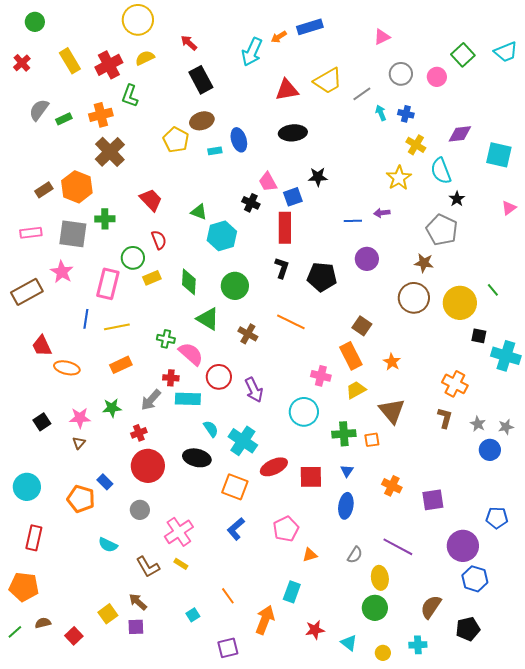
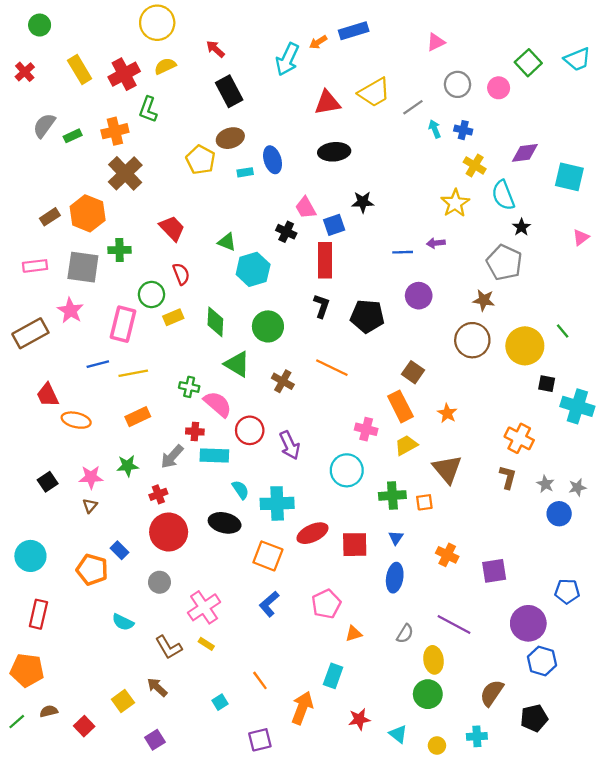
blue line: (86, 319) -> (98, 364), turned 66
cyan cross: (243, 441) -> (277, 503), turned -36
purple square: (136, 627) -> (155, 740), moved, turned -30

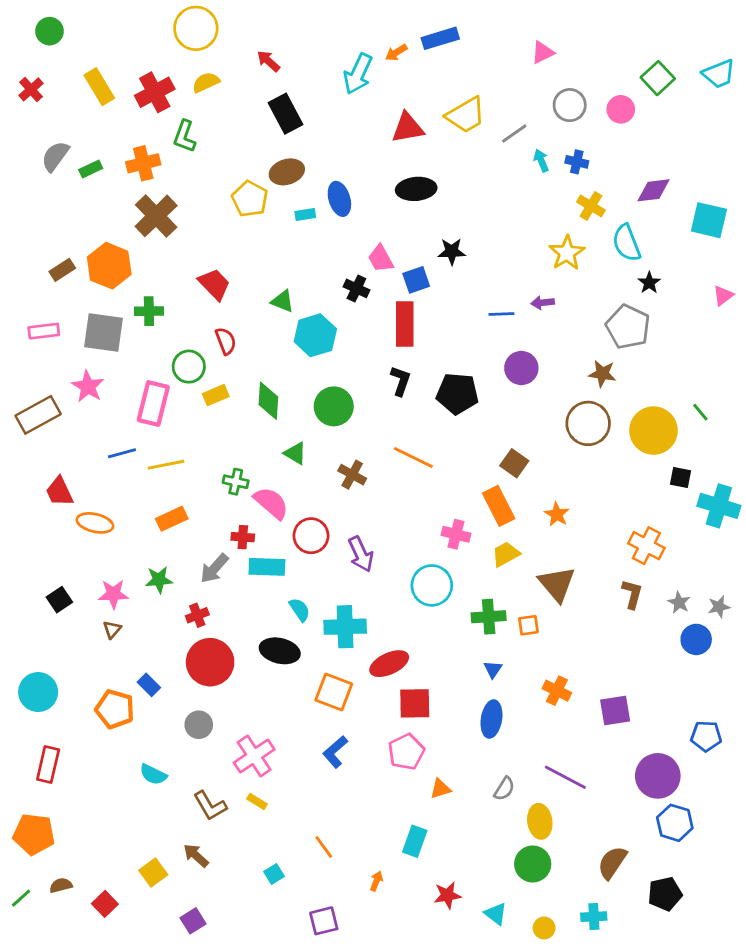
green triangle: (237, 364) -> (295, 453), size x0.7
red square: (355, 545) -> (415, 703), moved
orange arrow: (302, 708) -> (376, 881), size x0.5

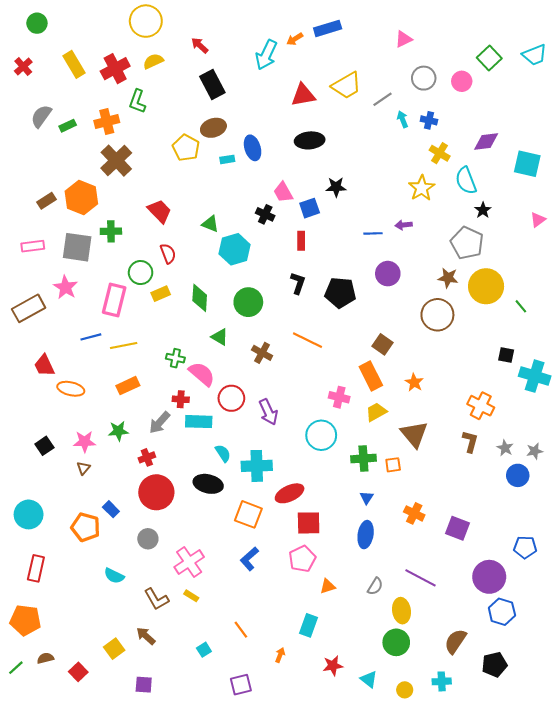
red rectangle: (405, 324) -> (301, 241), size x0.6
yellow circle: (654, 431) -> (486, 286), moved
purple square: (615, 711) -> (458, 528), turned 30
purple square: (193, 921) -> (144, 685), turned 36

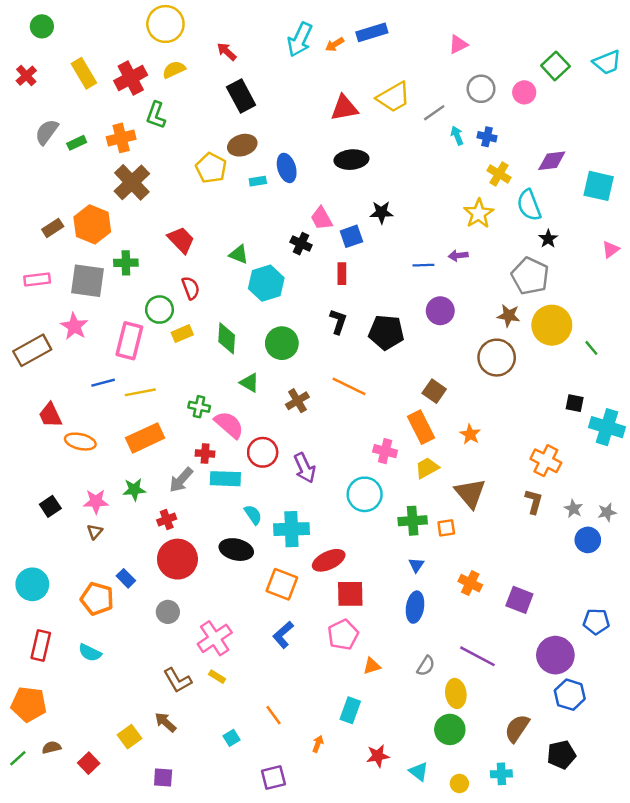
cyan arrow: (266, 55) -> (300, 40), moved
brown cross: (262, 353) -> (297, 401), turned 30
orange rectangle: (128, 386) -> (145, 438), size x1.4
cyan semicircle: (114, 576) -> (90, 653), moved

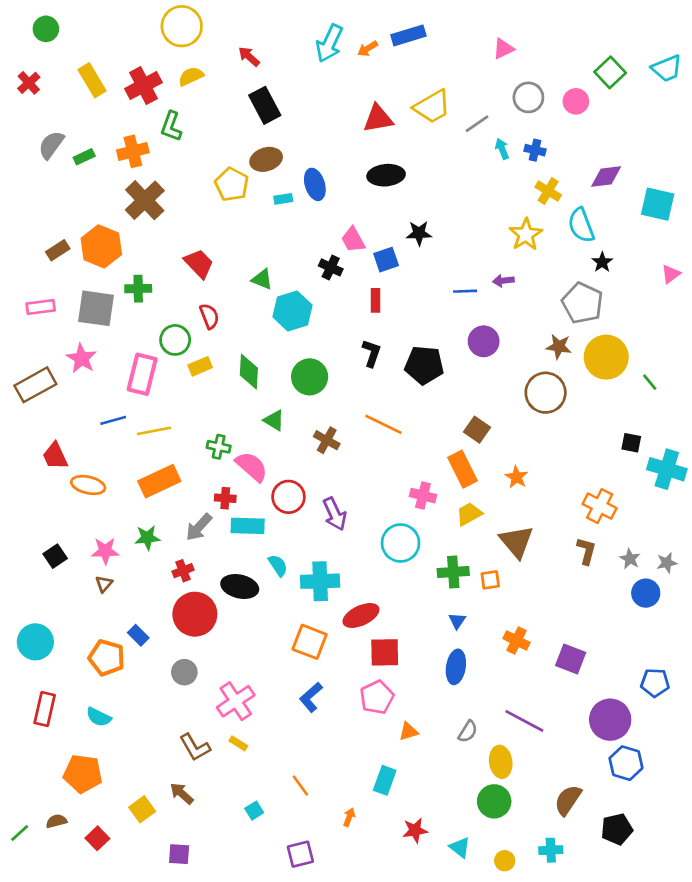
brown cross: (297, 401) -> (327, 440), turned -30
black ellipse: (236, 550) -> (240, 586), moved
orange pentagon: (29, 704) -> (83, 774), moved

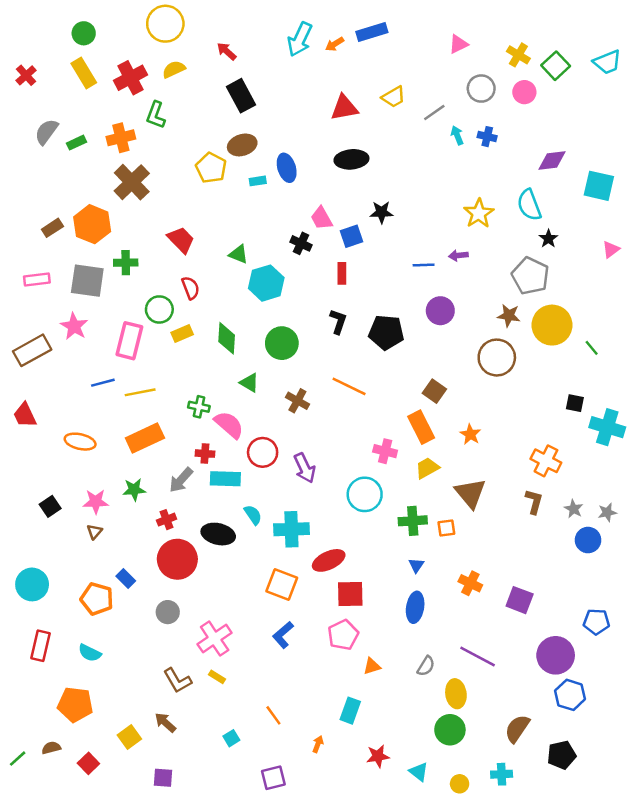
green circle: (46, 29) -> (84, 33), moved
yellow trapezoid: (432, 107) -> (393, 97), size x0.7
yellow cross: (548, 191) -> (518, 55), moved
red trapezoid: (55, 456) -> (25, 415), moved

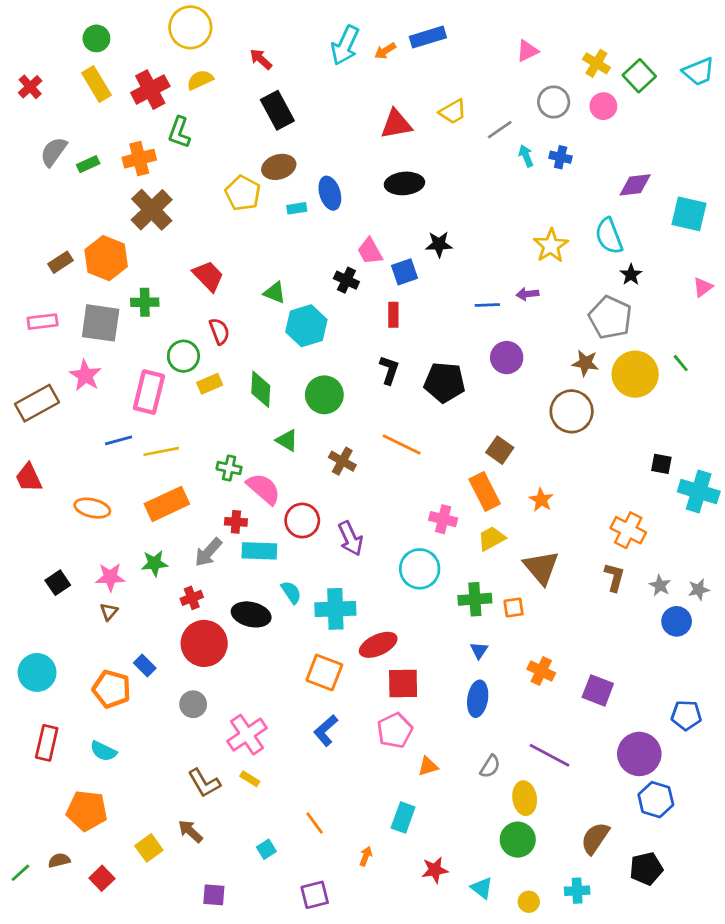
green line: (592, 348) -> (681, 363), moved
purple square: (163, 778) -> (214, 895), moved

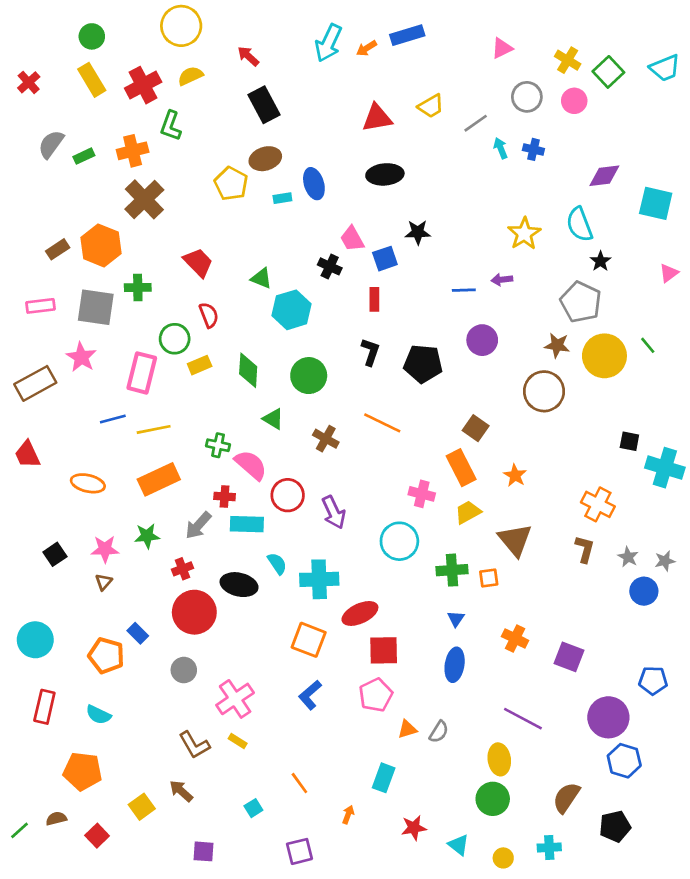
gray semicircle: (490, 766) -> (439, 732), moved

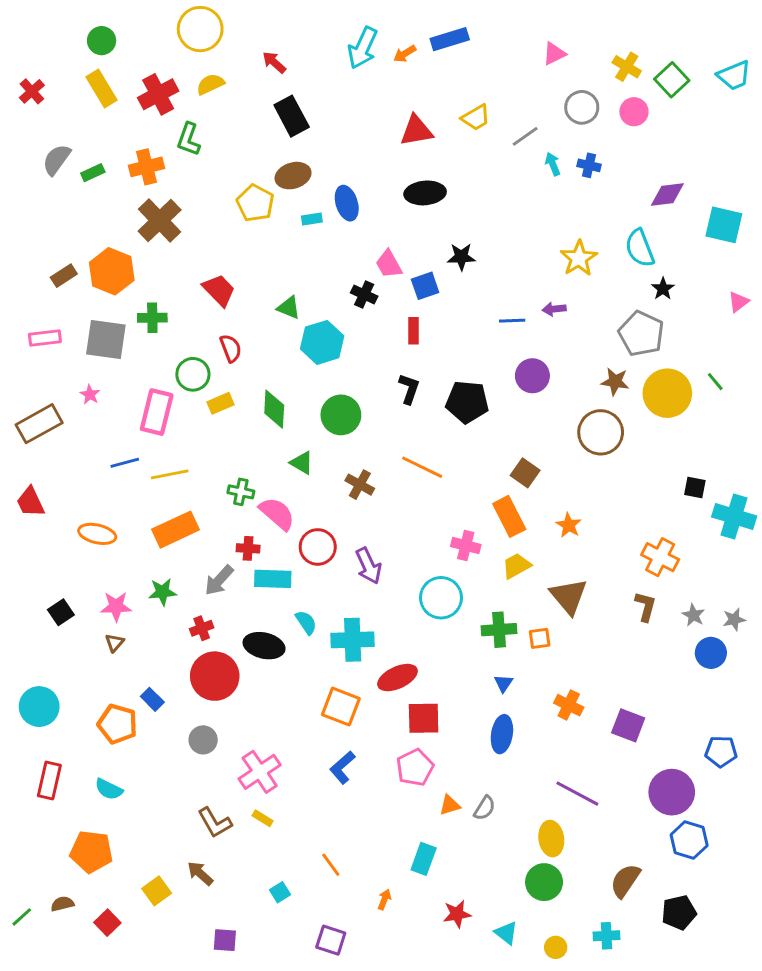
pink star: (81, 357) -> (90, 395), size x0.6
purple square: (299, 851) -> (331, 940), turned 32

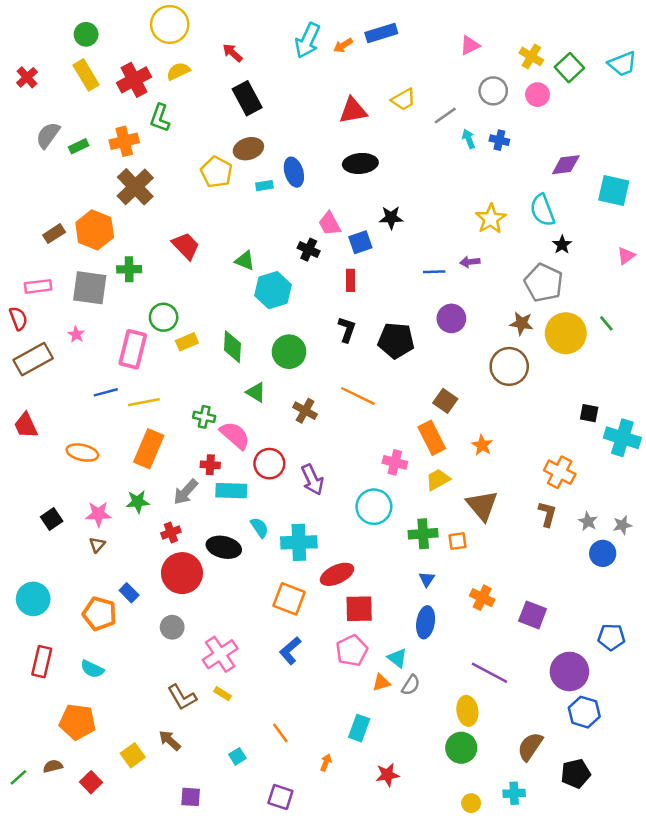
red semicircle: (231, 348) -> (18, 318), moved
orange rectangle: (176, 530) -> (149, 449), turned -42
cyan triangle: (506, 933) -> (397, 658), moved

